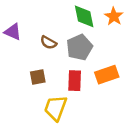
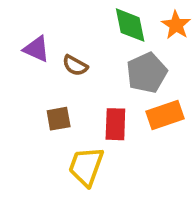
purple triangle: (13, 32) -> (37, 49), moved
gray pentagon: (79, 47) -> (147, 73), moved

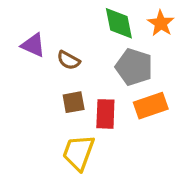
gray pentagon: (147, 73) -> (134, 67), turned -30
brown square: (59, 119) -> (74, 102), moved

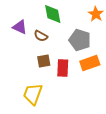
green diamond: (119, 23) -> (53, 14), moved
yellow trapezoid: (79, 153) -> (33, 94), moved

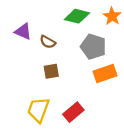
green diamond: (53, 14) -> (77, 16), moved, turned -65
red rectangle: (63, 68) -> (73, 112), moved, turned 48

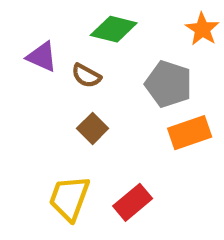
green diamond: (77, 16) -> (114, 29), moved
brown square: (51, 71) -> (93, 128), turned -35

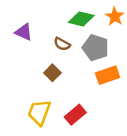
green diamond: (114, 29) -> (81, 19), moved
brown semicircle: (86, 76) -> (62, 44), moved

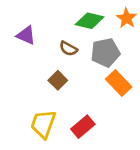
gray pentagon: (96, 48) -> (105, 53), turned -30
orange rectangle: (108, 75) -> (119, 83), turned 65

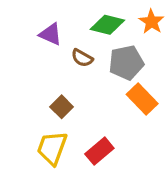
purple triangle: (26, 35) -> (51, 34), moved
brown square: (58, 80) -> (62, 107), moved

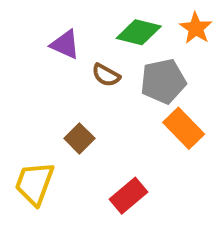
yellow trapezoid: (52, 148) -> (34, 183), moved

